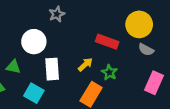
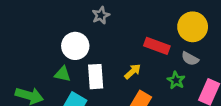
gray semicircle: (146, 50) -> (190, 59), moved
green triangle: (13, 67) -> (63, 74), moved
green star: (109, 72) -> (176, 80), moved

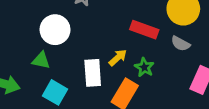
white rectangle: (96, 77) -> (93, 73), moved
green star: (176, 80) -> (144, 67), moved

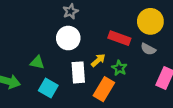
white circle: (55, 30) -> (68, 38), moved

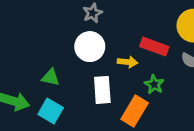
yellow arrow: (98, 60) -> (128, 62), moved, turned 48
cyan square: (48, 88) -> (51, 111), moved

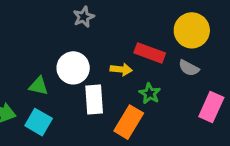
white circle: (90, 47) -> (73, 68), moved

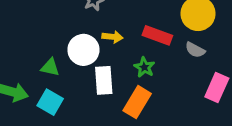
yellow arrow: (121, 69) -> (112, 37), moved
green star: (150, 93) -> (144, 67), moved

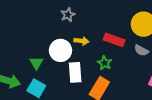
green triangle: (50, 67) -> (36, 63), turned 48

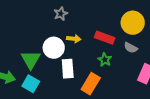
green triangle: (36, 63) -> (31, 60), size x1.5
green star: (105, 63) -> (105, 60), moved

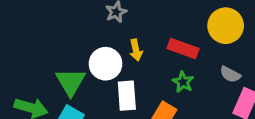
yellow arrow: (74, 39) -> (136, 50), turned 72
gray semicircle: (131, 48) -> (230, 74), moved

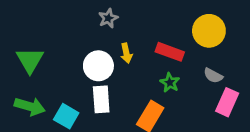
green triangle: (71, 82) -> (30, 60), moved
white rectangle: (127, 96) -> (101, 99), moved

